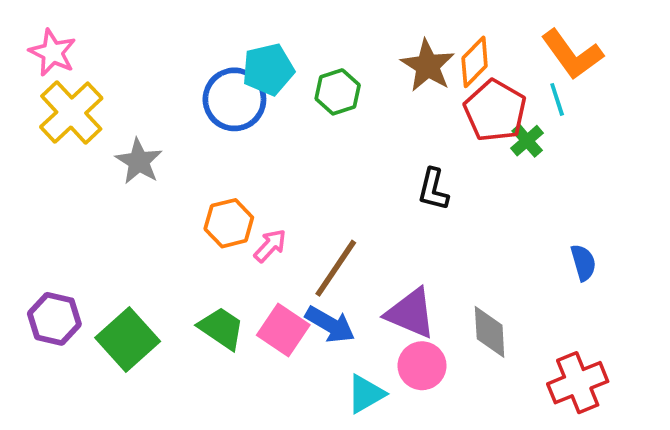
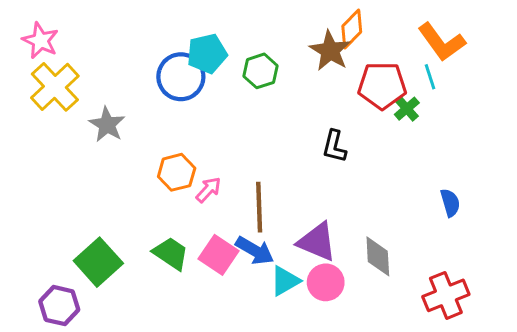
orange diamond: (475, 62) -> (352, 29), moved
red pentagon: (495, 111) -> (382, 85), turned -30
brown line: (336, 268) -> (259, 207), turned -36
purple hexagon: (54, 319) -> (59, 306), moved
cyan triangle: (366, 394) -> (285, 281), moved

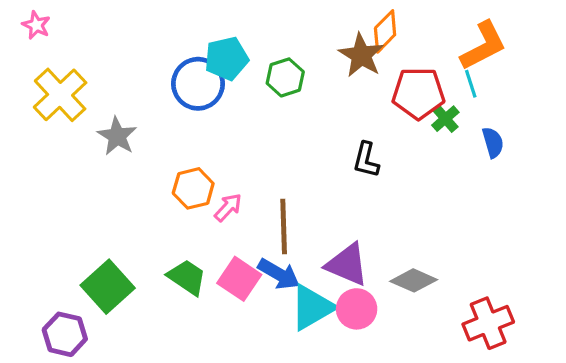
pink star: (40, 41) -> (36, 25), moved, size x0.7
orange L-shape: (442, 42) -> (483, 46), turned -81
blue semicircle: (450, 203) -> (493, 142), moved
gray diamond: (378, 256) -> (414, 280), turned -63
cyan triangle: (285, 281) -> (312, 307), size x1.4

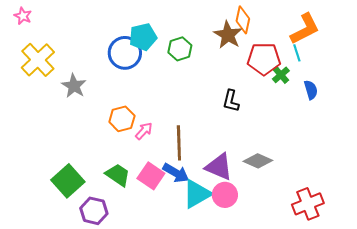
orange diamond: (385, 31) -> (243, 20), turned -32
gray diamond: (414, 280) -> (258, 161), moved
purple hexagon: (65, 334) -> (94, 211), moved

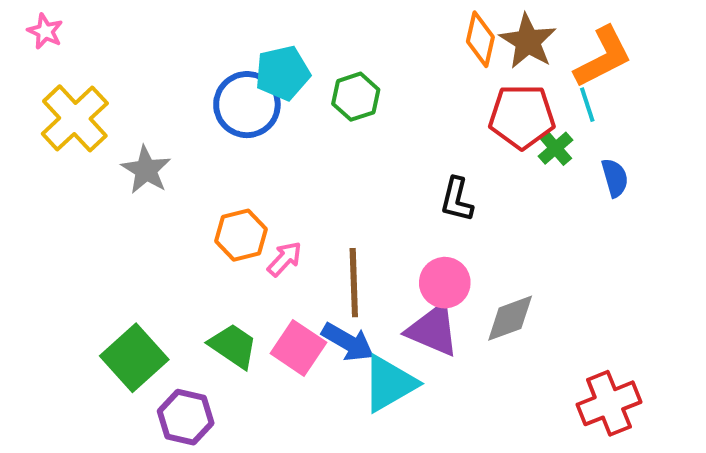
brown star: (228, 35) -> (528, 41), moved
gray diamond: (258, 161) -> (510, 318), turned -44
pink circle: (225, 195) -> (445, 283), moved

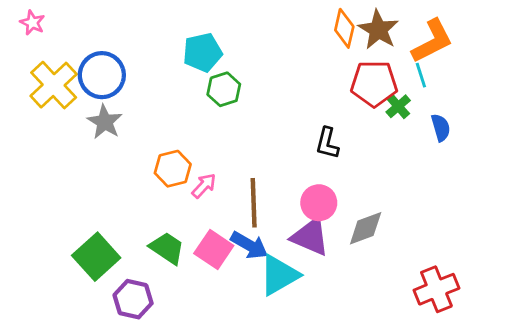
green hexagon: (356, 97) -> (224, 89), moved
blue circle: (247, 105) -> (102, 75), moved

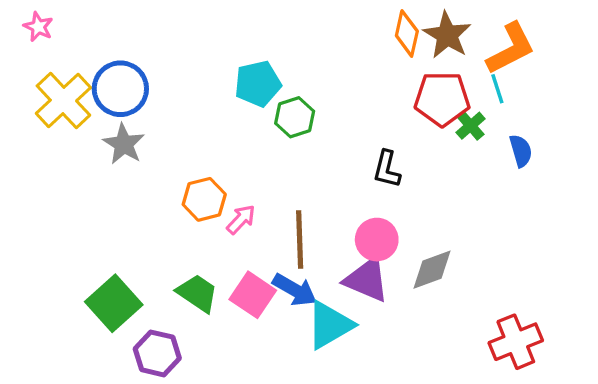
cyan pentagon: (203, 52) -> (258, 84), moved
green hexagon: (224, 89) -> (295, 117), moved

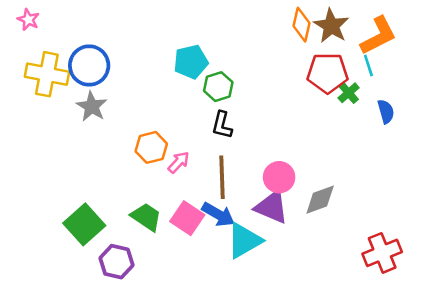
yellow cross: (63, 100) -> (47, 74), turned -36
black L-shape: (387, 169) -> (222, 125), moved

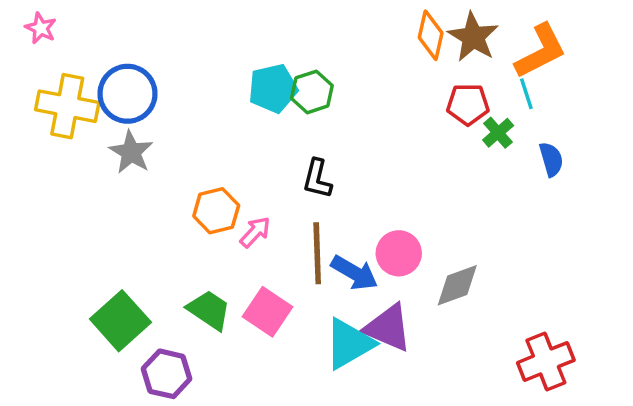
red pentagon: (328, 73) -> (468, 104), size x0.7
green hexagon: (218, 87) -> (312, 92), moved
purple triangle: (272, 207) -> (388, 328), moved
blue arrow: (218, 214) -> (354, 273), moved

